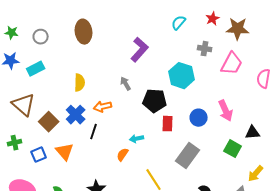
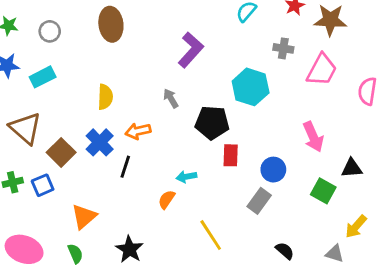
blue circle: (199, 118) -> (273, 170), moved
orange triangle: (65, 152) -> (84, 217), moved, turned 30
blue square: (39, 155) -> (43, 185), moved
gray rectangle: (188, 156) -> (259, 201), size x0.7

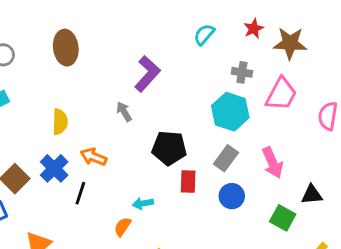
cyan hexagon: (251, 87) -> (230, 112), moved
gray arrow: (171, 98) -> (124, 112), moved
orange arrow: (138, 131) -> (93, 157), turned 35
gray rectangle: (259, 201) -> (226, 158), moved

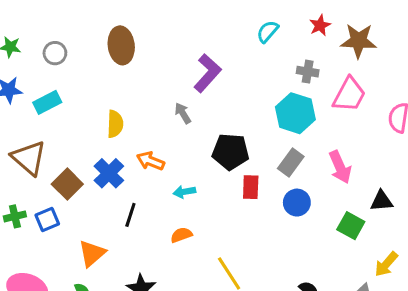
black line: (80, 193) -> (130, 215), moved
cyan arrow: (143, 203) -> (184, 192), moved
orange semicircle: (123, 227) -> (181, 235), turned 36

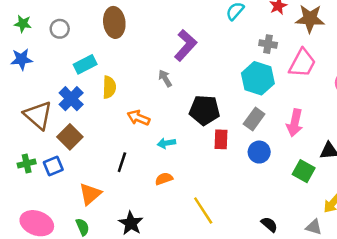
cyan rectangle: (47, 102) -> (85, 64), moved
pink arrow: (340, 167) -> (295, 123), turned 36
blue cross: (109, 173) -> (71, 99), moved

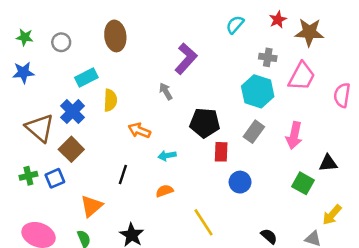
blue circle: (259, 152) -> (240, 182), moved

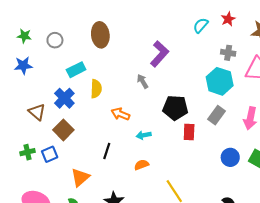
red star: (278, 20) -> (228, 19), moved
brown triangle: (40, 128) -> (37, 112), size x0.7
blue circle: (240, 182) -> (230, 157), moved

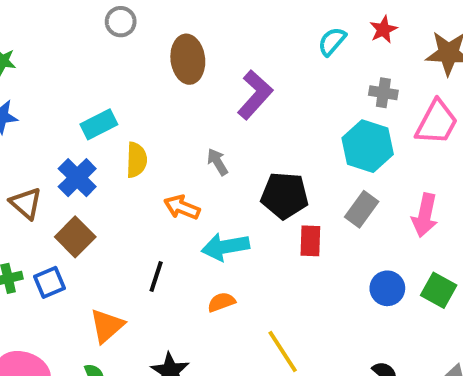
brown ellipse: (100, 35) -> (188, 59), moved
gray circle: (55, 40) -> (121, 22), moved
gray arrow: (143, 81) -> (217, 162), moved
cyan arrow: (144, 135) -> (225, 247), size x1.6

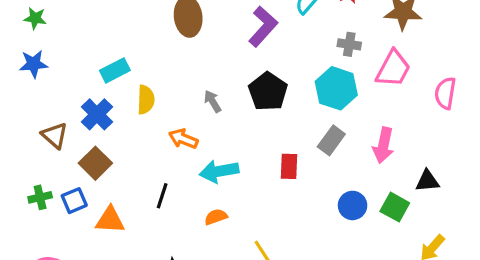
purple L-shape: (255, 95) -> (263, 26), moved
black pentagon: (285, 195) -> (268, 92), moved, turned 30
orange triangle: (107, 326) -> (110, 220), moved, turned 44

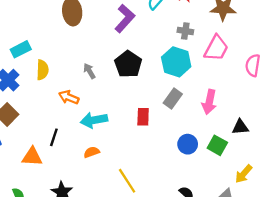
orange triangle: (110, 220) -> (32, 157), moved

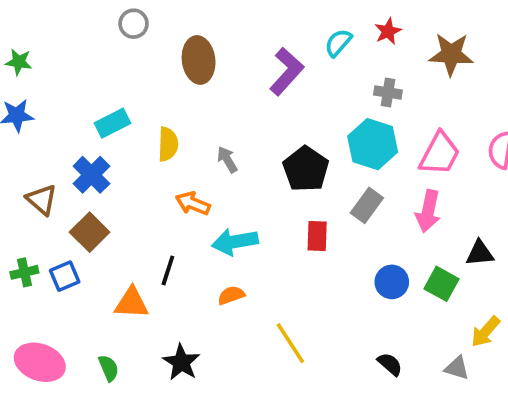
pink trapezoid: (216, 48) -> (440, 154), moved
black pentagon: (128, 64) -> (306, 169), moved
yellow semicircle: (42, 70) -> (168, 144), moved

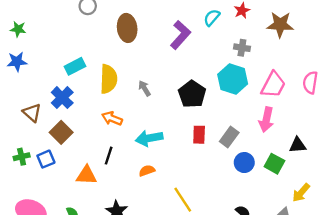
yellow semicircle: (168, 144) -> (109, 79), size x1.4
orange arrow: (193, 203) -> (112, 118), moved
gray rectangle: (367, 205) -> (229, 137), moved

